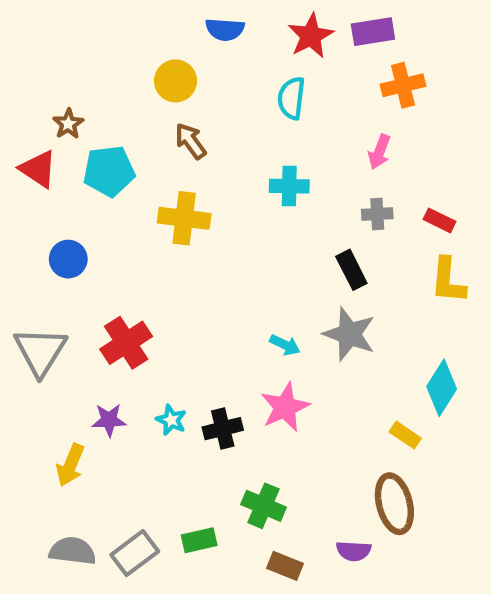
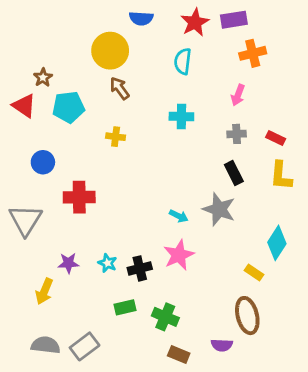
yellow circle: (176, 81) -> (110, 51), size x1.4
yellow cross: (184, 218) -> (116, 137), size x0.6
black rectangle: (351, 270) -> (234, 173), moved
red cross: (126, 343) -> (79, 197), moved, turned 32
green rectangle: (199, 540) -> (125, 307), moved

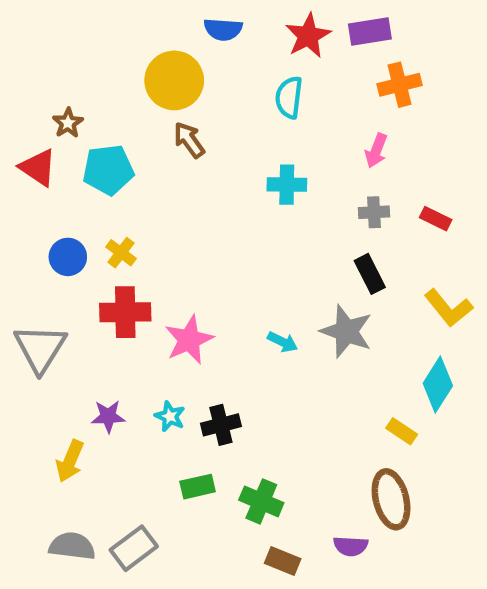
yellow cross: (116, 137) -> (121, 253), moved, turned 30
yellow L-shape: (281, 176) -> (448, 308), moved, turned -44
pink star: (179, 255) -> (189, 340), moved

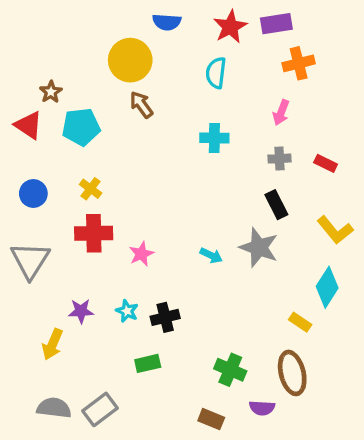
blue circle: (68, 257) -> (33, 194), moved
pink star: (189, 340) -> (141, 254), size x0.7
green cross: (261, 501) -> (230, 370), moved

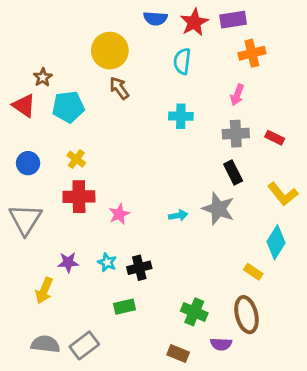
blue semicircle: (167, 22) -> (155, 18), moved
gray cross: (279, 159) -> (236, 134), size x1.4
cyan arrow: (211, 255) -> (178, 215), turned -36

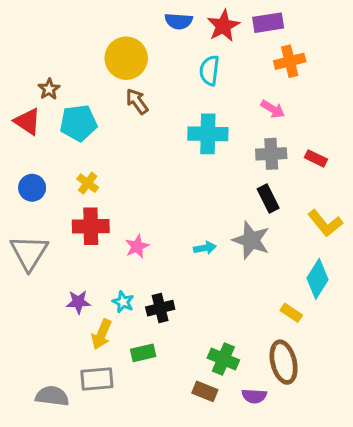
pink arrow: (237, 95) -> (273, 109), turned -80
cyan cross: (181, 116) -> (208, 134), size x1.4
yellow arrow: (44, 290) -> (102, 334), moved
gray rectangle: (84, 345) -> (97, 379), moved, turned 32
brown rectangle: (178, 353) -> (205, 391), moved

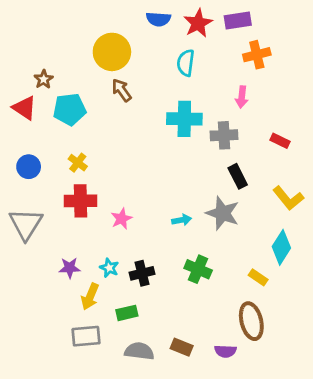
pink arrow: (273, 109) -> (242, 97), turned 65
gray cross: (271, 154) -> (224, 135), moved
green cross: (223, 359) -> (198, 269), moved
gray semicircle: (52, 396) -> (139, 351), moved

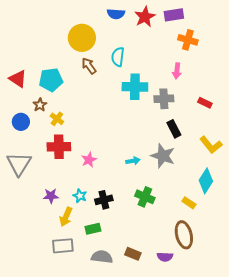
orange cross: (257, 55) -> (188, 40), turned 30
cyan semicircle: (186, 63) -> (118, 57), moved
brown star: (44, 79) -> (40, 105), moved

